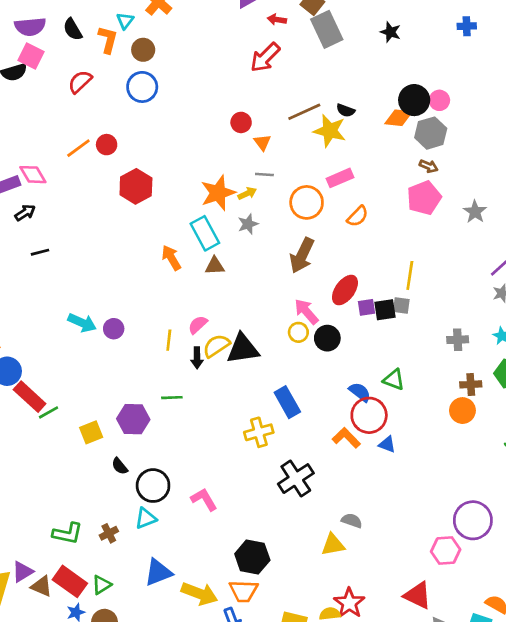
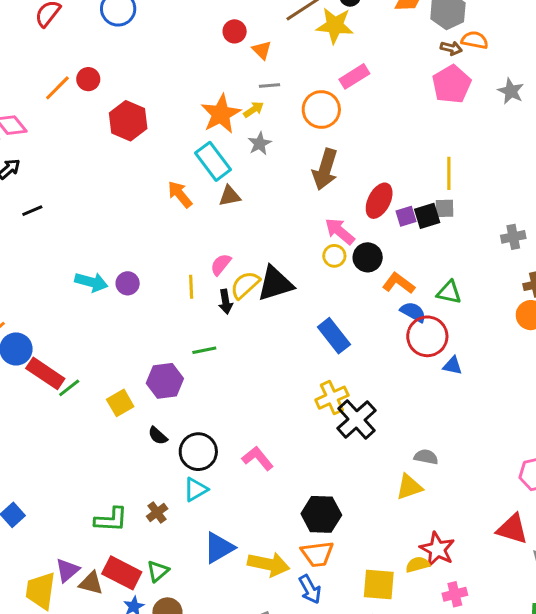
orange semicircle: (358, 216) -> (475, 40), moved, turned -115
yellow cross: (259, 432) -> (332, 398), moved
orange L-shape: (346, 438) -> (399, 283), moved

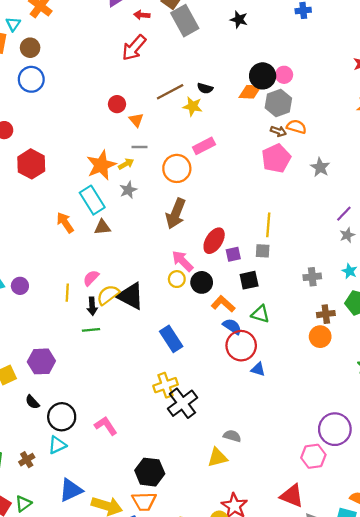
yellow star: (335, 25) -> (193, 106), size x0.7
black square: (427, 216) -> (249, 280), moved
black triangle: (275, 284) -> (131, 296), turned 40
green line: (204, 350) -> (91, 330), moved

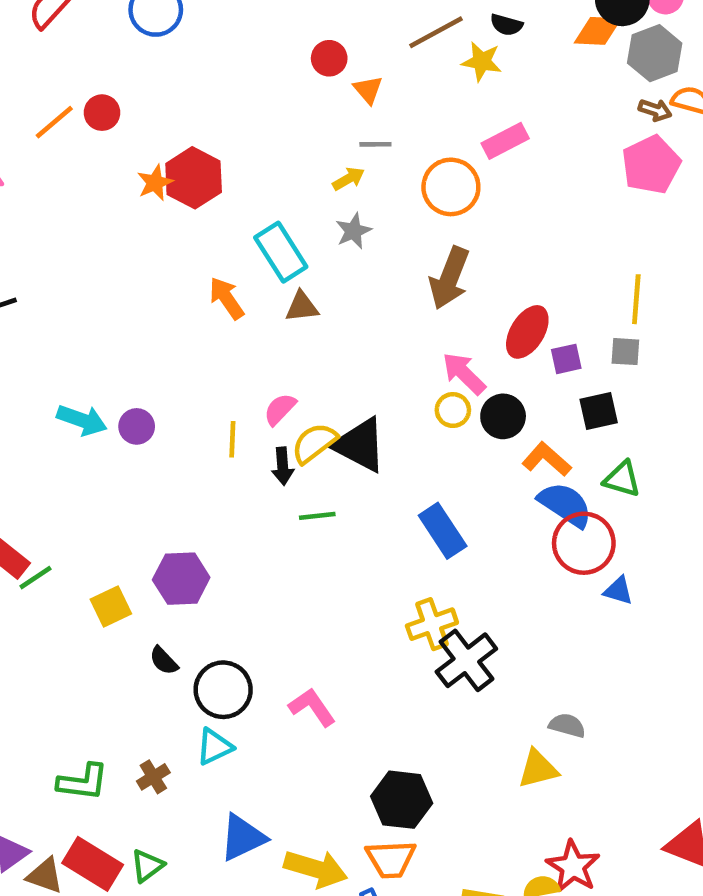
red hexagon: (31, 164) -> (194, 178), moved
orange star: (101, 165) -> (155, 183), moved, size x0.6
blue semicircle: (232, 326) -> (565, 505), size x1.4
green line: (91, 330) -> (317, 516), moved

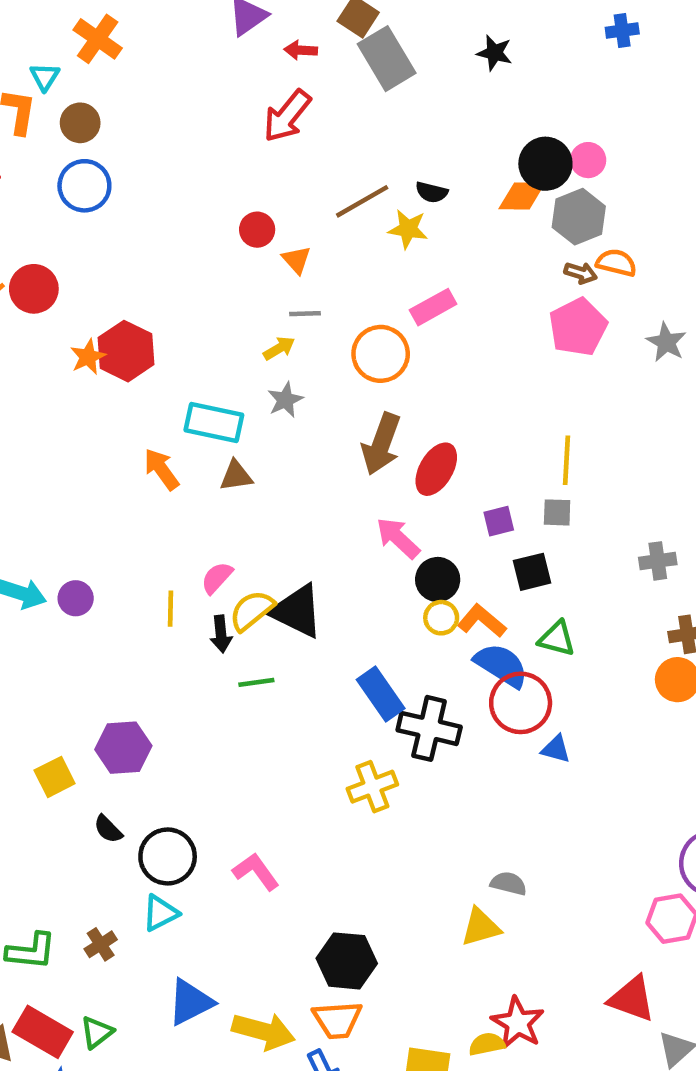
red circle: (102, 113) -> (34, 289), size x1.4
cyan rectangle: (281, 252) -> (214, 422), turned -44
red ellipse: (527, 332) -> (436, 469), moved
yellow circle: (453, 410) -> (441, 618), moved
black cross: (466, 660) -> (429, 728), moved, turned -38

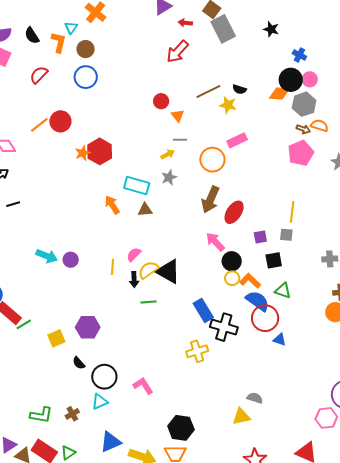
blue cross: (622, 31) -> (299, 55), moved, turned 32

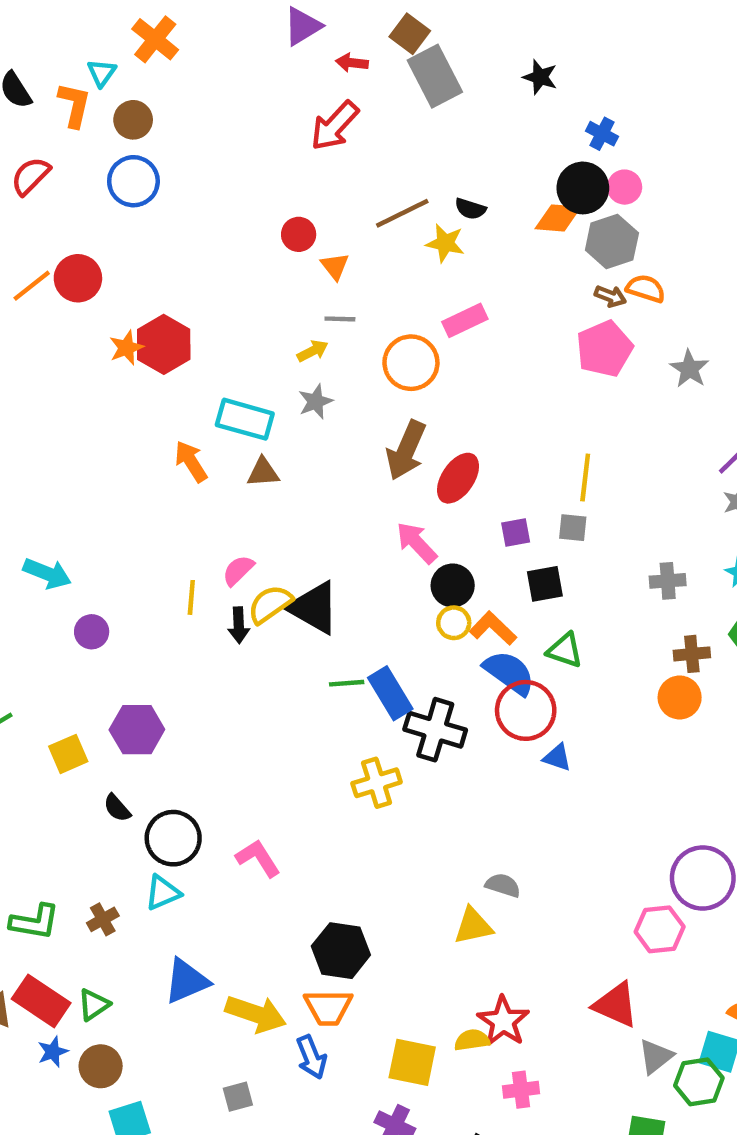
purple circle: (71, 260) -> (92, 632), moved
green line: (148, 302) -> (347, 683), moved

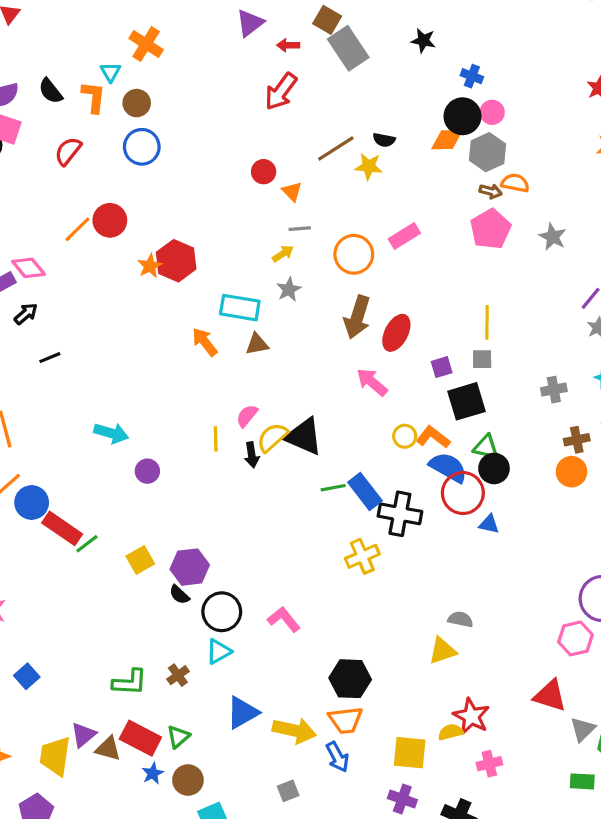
pink rectangle: (465, 320) -> (404, 236), moved
black square: (545, 584) -> (467, 401), size x1.4
black circle: (453, 585) -> (494, 468), moved
purple hexagon: (137, 730) -> (190, 567), moved

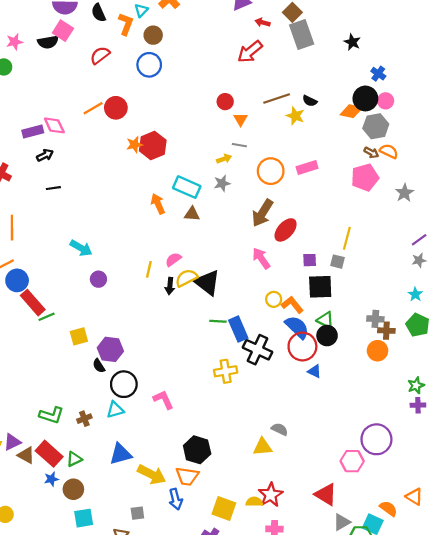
gray cross: (554, 390) -> (375, 319), moved

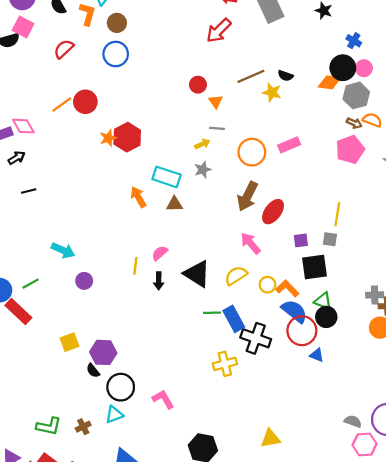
yellow semicircle: (186, 278) -> (236, 276), moved
green line: (47, 317) -> (31, 284), moved
gray semicircle: (280, 429) -> (353, 421), moved

